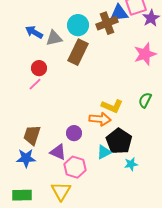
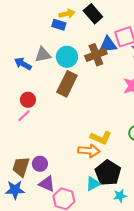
gray triangle: (54, 38) -> (43, 55), moved
purple circle: (74, 133) -> (40, 164), moved

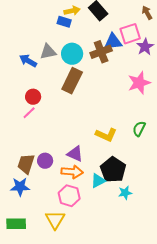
orange arrow: (89, 151) -> (72, 172), moved
purple triangle: (47, 184) -> (75, 154), moved

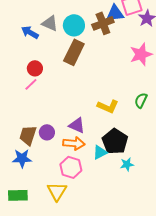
gray triangle: (48, 52) -> (50, 23), turned 36

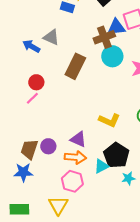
cyan circle: (74, 25) -> (112, 56), moved

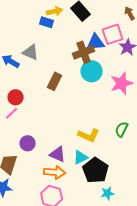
brown rectangle: (75, 66) -> (55, 81), size x0.7
purple circle: (48, 146) -> (28, 143), moved
cyan triangle: (101, 166) -> (81, 157), moved

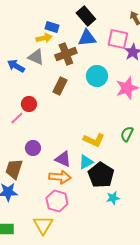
yellow arrow: (55, 11) -> (44, 38), moved
pink square: (113, 34) -> (118, 39), turned 30
blue triangle: (96, 42) -> (87, 38), moved
brown cross: (84, 52) -> (66, 54), moved
red circle: (16, 97) -> (29, 104), moved

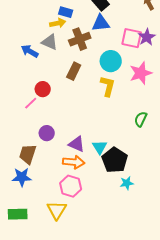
pink square: (118, 39) -> (132, 38), moved
yellow L-shape: (94, 140) -> (108, 86), moved, turned -100
cyan triangle: (86, 162) -> (100, 147), turned -35

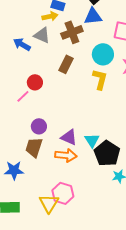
brown trapezoid: (28, 154) -> (34, 147), moved
pink hexagon: (71, 186) -> (63, 193), moved

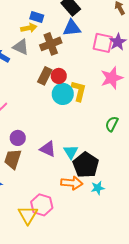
cyan circle: (103, 54) -> (63, 94), moved
red circle: (35, 82) -> (59, 76), moved
orange arrow: (66, 155) -> (72, 183), moved

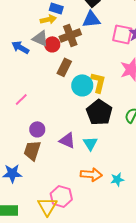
red circle: (59, 76) -> (52, 44), moved
black pentagon: (86, 165) -> (99, 112), moved

